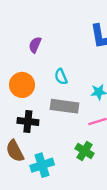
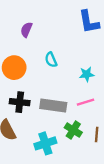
gray rectangle: (64, 106) -> (53, 106), moved
cyan cross: (42, 165) -> (45, 143), moved

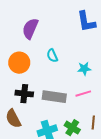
purple semicircle: (26, 30) -> (30, 29), size x1.5
green cross: (73, 130) -> (72, 128), moved

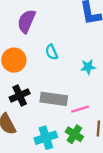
black cross: (24, 94) -> (20, 95), turned -30
pink line: (83, 94) -> (80, 109), moved

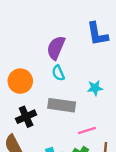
purple semicircle: (26, 21) -> (56, 48), moved
gray rectangle: (54, 99) -> (62, 105), moved

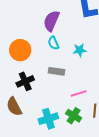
cyan star: (95, 88) -> (80, 50), moved
gray rectangle: (62, 105) -> (56, 71), size x0.7

